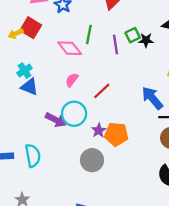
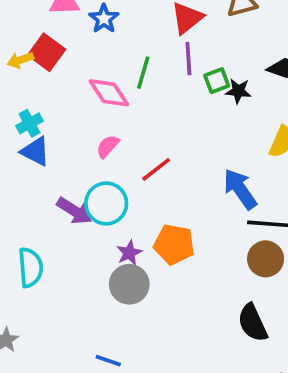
purple line: (116, 45) -> (188, 59), moved
purple star: (99, 130) -> (129, 253), moved

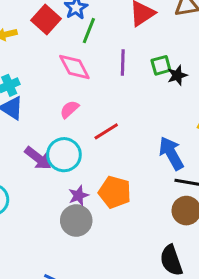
red square: (47, 52) -> (46, 19), moved
purple line: (188, 59) -> (123, 62), moved
green line: (143, 73) -> (89, 31), moved
black star: (238, 91) -> (177, 75), turned -30

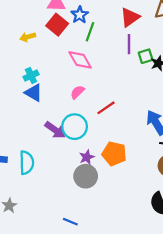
purple line: (123, 62) -> (129, 44), moved

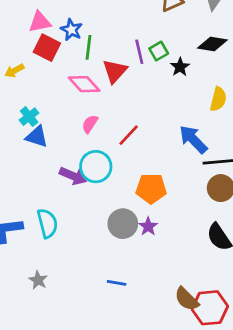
red triangle: (130, 17) -> (115, 71), moved
green square: (146, 56) -> (159, 51), moved
purple star: (87, 157) -> (148, 226), moved

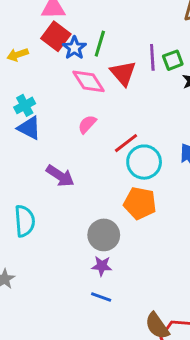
blue star: (71, 30) -> (74, 48), moved
red triangle: (115, 71) -> (123, 73), turned -32
cyan circle: (96, 167) -> (144, 162), moved
purple star: (148, 226) -> (102, 266), moved, turned 30
blue line: (117, 283) -> (101, 297), moved

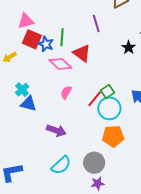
purple line: (152, 57) -> (96, 23), moved
green square: (173, 60) -> (108, 91), moved
cyan semicircle: (25, 221) -> (61, 165), moved, turned 65

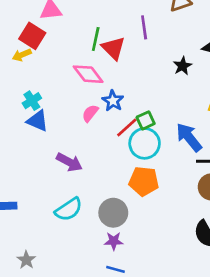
red square: (32, 39) -> (32, 36), moved
blue star: (46, 44) -> (113, 101), moved
red triangle: (82, 53) -> (113, 48), moved

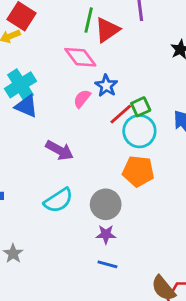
red triangle: (113, 48) -> (107, 30), turned 40
cyan cross: (32, 101) -> (20, 85), size x1.5

